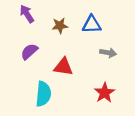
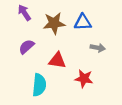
brown star: (60, 26) -> (54, 23), size x1.5
red star: (105, 93) -> (84, 79), moved, turned -30

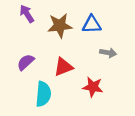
purple semicircle: (26, 47) -> (26, 62), moved
red triangle: (57, 60) -> (63, 67), turned -30

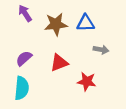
cyan semicircle: (43, 94) -> (22, 88), moved

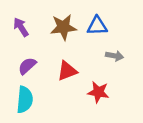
purple arrow: (25, 13) -> (21, 27), moved

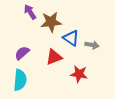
blue triangle: (97, 26) -> (71, 38), moved, turned 36
purple arrow: (21, 27) -> (30, 12), moved

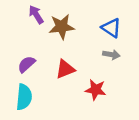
blue triangle: (71, 38) -> (111, 28), moved

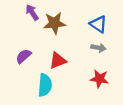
red star: (96, 90) -> (99, 79), moved
cyan semicircle: (24, 97) -> (45, 85), moved

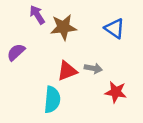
gray arrow: (98, 48) -> (93, 68), moved
purple semicircle: (24, 56) -> (16, 52), moved

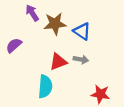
blue triangle: (115, 28) -> (82, 31), moved
red star: (116, 92) -> (100, 94), moved

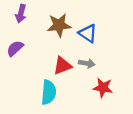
purple arrow: (32, 13) -> (21, 14), moved, turned -133
red star: (100, 94) -> (103, 88), moved

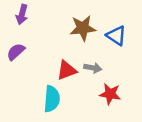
brown star: (59, 25) -> (83, 28), moved
blue triangle: (88, 33) -> (116, 36), moved

